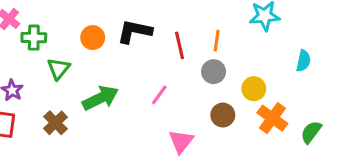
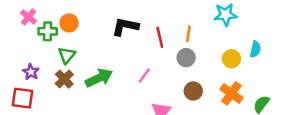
orange circle: (93, 38) -> (69, 23), moved
yellow circle: (254, 89) -> (231, 59), moved
brown cross: (56, 123) -> (64, 79), moved

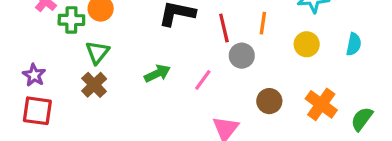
gray circle: (186, 58) -> (242, 56), moved
yellow circle: (231, 59) -> (307, 44), moved
purple star: (31, 72) -> (34, 75), moved
green arrow: (99, 78) -> (157, 73), moved, size x0.7

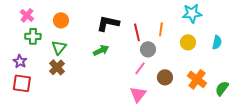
green cross: (71, 20) -> (33, 36), moved
green arrow: (157, 73) -> (101, 50), moved
pink line: (203, 80) -> (140, 68), moved

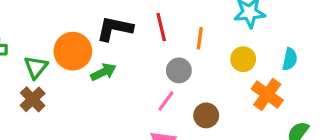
orange circle: (61, 20) -> (73, 51), moved, size x1.5
red line: (137, 32) -> (161, 27), moved
orange cross: (197, 79) -> (267, 95), moved

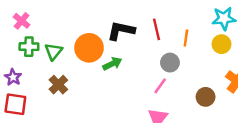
yellow circle: (243, 59) -> (221, 44), moved
green triangle: (36, 67) -> (53, 52), moved
brown circle: (206, 115) -> (206, 97), moved

